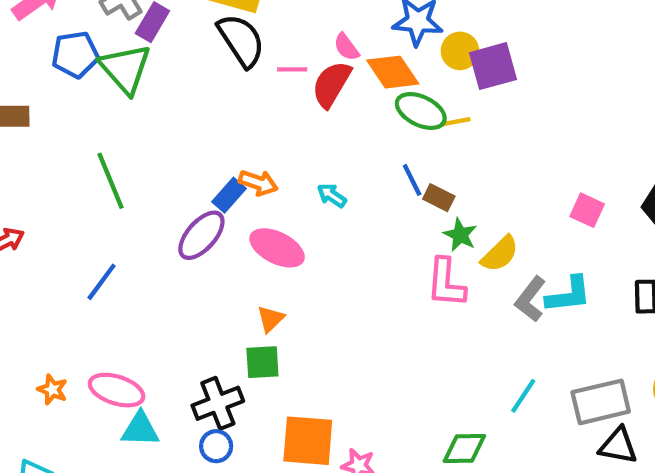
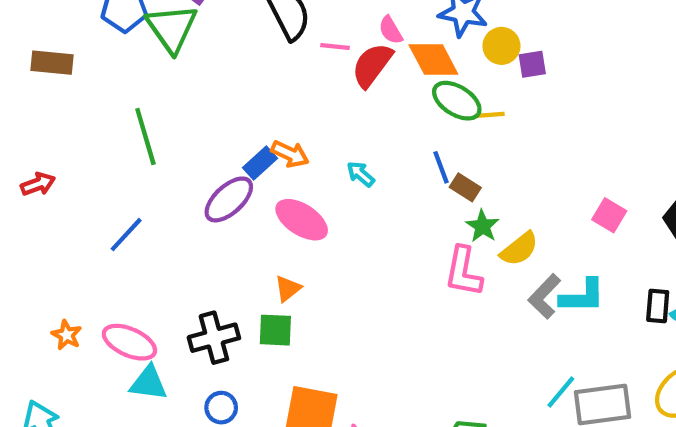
purple square: (493, 66) -> (532, 64), size x0.6
cyan line: (523, 396) -> (561, 392), moved
black cross: (218, 403) -> (214, 338), moved

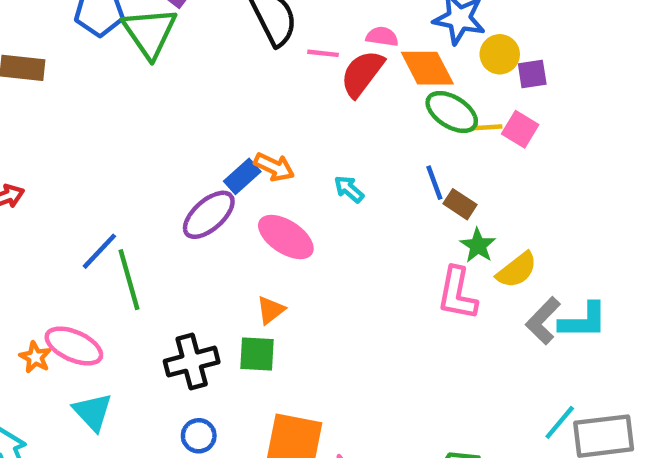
pink semicircle: (391, 30) -> (382, 37), turned 128
green line: (145, 137) -> (129, 280), moved
pink square: (609, 215) -> (520, 129), moved
pink ellipse: (129, 342) -> (74, 346), moved
cyan triangle: (149, 383) -> (93, 412), moved, turned 39

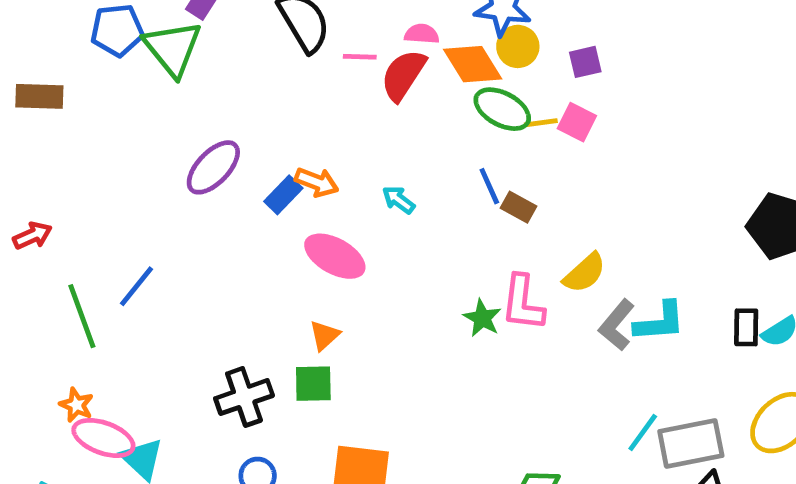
yellow circle: (500, 54) -> (518, 46), moved
purple ellipse: (209, 215) -> (213, 167), moved
green star: (478, 245) -> (482, 318), moved
green line: (129, 280) -> (82, 316), moved
pink ellipse: (74, 346) -> (103, 438), moved

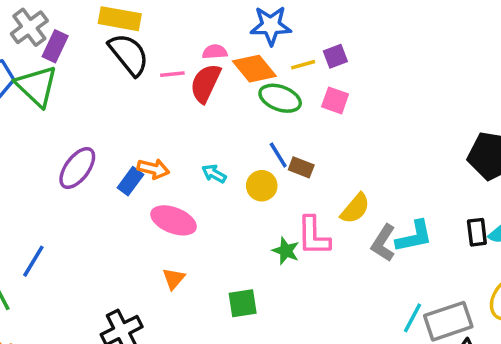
yellow circle: (518, 46) -> (262, 186), moved
yellow line: (541, 123) -> (303, 65), moved
green square: (313, 384) -> (243, 303), moved

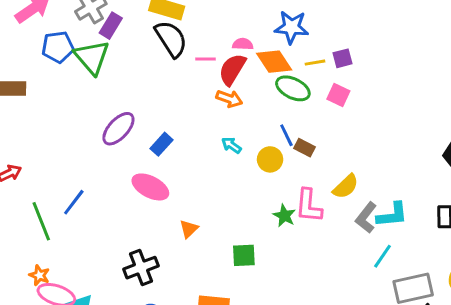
orange arrow: (153, 169) -> (229, 99), moved
pink ellipse: (174, 220) -> (150, 187), moved
cyan line: (412, 318) -> (382, 256), moved

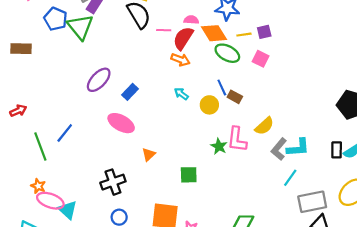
blue pentagon: (58, 47) -> (56, 19), turned 30

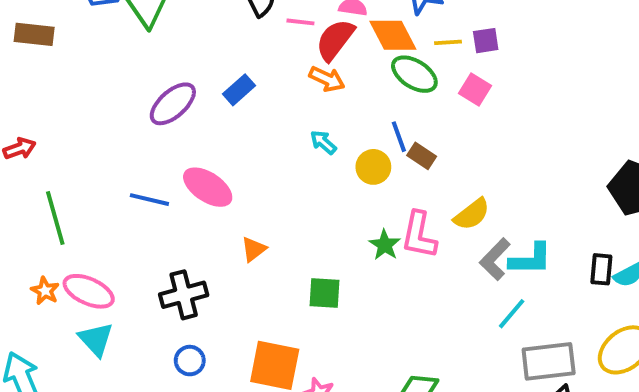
blue rectangle: (130, 92) -> (239, 90), moved
blue line: (65, 133) -> (149, 200), moved, turned 60
pink ellipse: (50, 201) -> (89, 291), moved

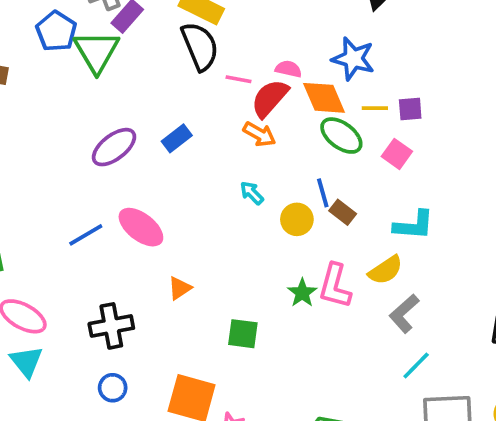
blue line: (149, 200) -> (86, 235), turned -48
cyan L-shape: (531, 259) -> (414, 225), moved

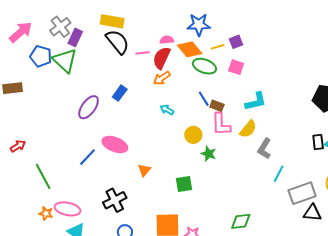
orange arrow: (259, 134) -> (162, 78), turned 132
yellow circle: (297, 219) -> (193, 135), moved
pink L-shape: (335, 286) -> (221, 124), moved

